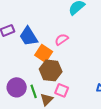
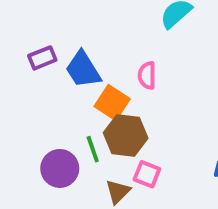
pink semicircle: (62, 39) -> (147, 75), turned -56
green line: (34, 91) -> (93, 149), moved

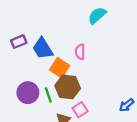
purple circle: (60, 168) -> (28, 93), moved
pink square: (147, 174) -> (80, 110), turned 35

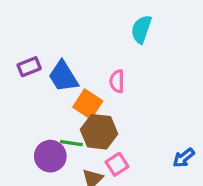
cyan semicircle: (97, 15) -> (141, 29), turned -30
purple circle: (28, 93) -> (50, 156), moved
green line: (48, 95) -> (71, 143), turned -63

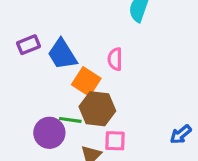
pink square: (117, 164) -> (115, 141), turned 35

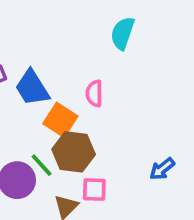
green line: (70, 120) -> (42, 165), turned 40
blue arrow: (181, 134) -> (162, 169), moved

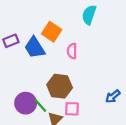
orange square: (60, 120) -> (52, 32), moved
green line: (42, 165) -> (40, 105), moved

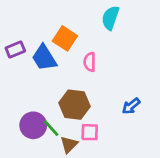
blue arrow: (113, 96) -> (131, 106), moved

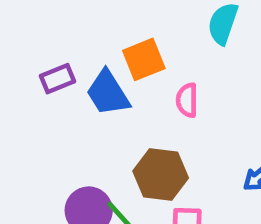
orange square: (65, 38) -> (144, 59), turned 35

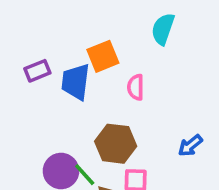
blue trapezoid: (108, 93) -> (76, 82), turned 39

